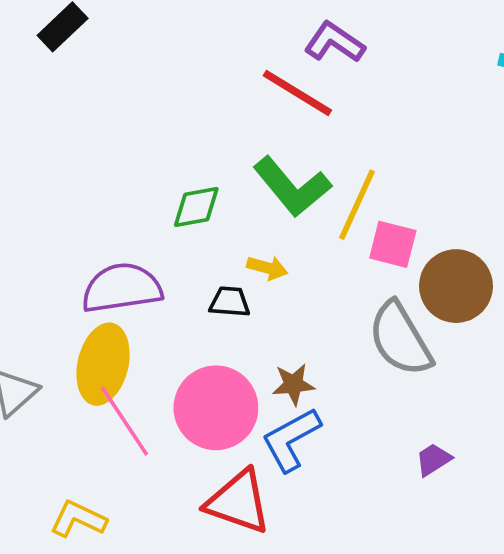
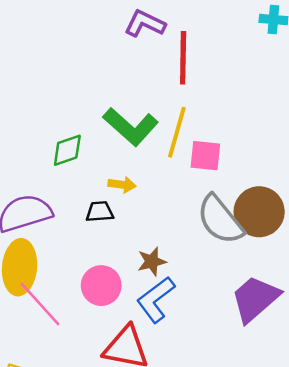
red line: (297, 93) -> (183, 58), moved, turned 68
brown circle: (456, 286) -> (259, 212), moved
pink circle: (216, 408) -> (101, 286), size x0.7
purple trapezoid: (433, 460) -> (255, 299), size x2.0

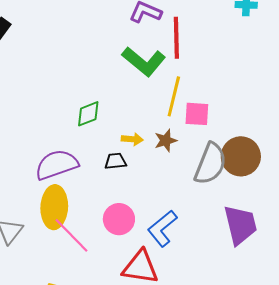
green L-shape: (131, 127) -> (144, 61), moved
gray semicircle: (220, 220) -> (210, 164), turned -117
brown star: (152, 262) -> (166, 141), moved
purple trapezoid: (255, 299) -> (240, 225), turned 120

